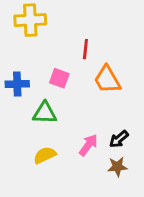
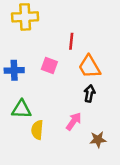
green triangle: (45, 113) -> (21, 109), moved
black arrow: (119, 139) -> (89, 93), moved, turned 140
yellow semicircle: (45, 155) -> (37, 130), turned -60

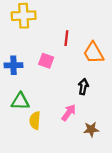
orange trapezoid: (89, 67) -> (93, 53), moved

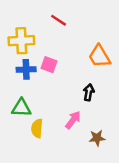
yellow cross: (24, 16) -> (21, 41), moved
red line: (66, 38) -> (59, 20), moved, turned -63
blue cross: (13, 65) -> (26, 69), moved

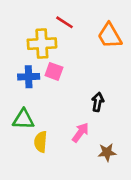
yellow cross: (21, 41) -> (42, 44), moved
orange trapezoid: (99, 56) -> (110, 36), moved

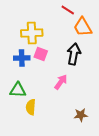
red line: (65, 22) -> (68, 10), moved
black arrow: (98, 102) -> (74, 54), moved, size x1.5
pink arrow: (80, 132) -> (61, 82), moved

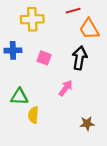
red line: (68, 10) -> (73, 11), turned -48
yellow cross: (32, 33) -> (32, 19), moved
blue cross: (22, 58) -> (13, 50), moved

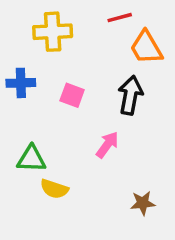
yellow semicircle: (33, 115) -> (54, 189), turned -77

